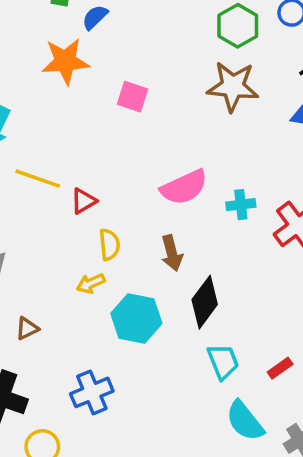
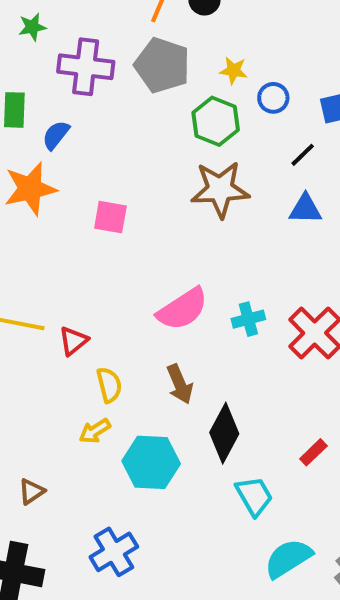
red rectangle: (280, 368) -> (313, 452), moved
cyan semicircle: (245, 421) -> (288, 558), turned 105

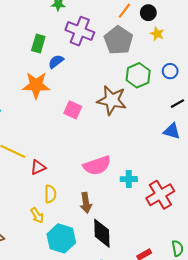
yellow star: (234, 71) -> (157, 34), moved
brown star: (220, 189) -> (112, 100), moved
yellow arrow: (95, 431) -> (37, 215), turned -105
black diamond: (224, 433) -> (102, 233), turned -44

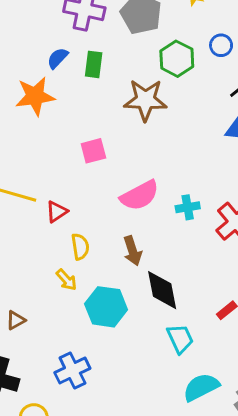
green rectangle: (38, 44) -> (94, 64), moved
pink square: (73, 110) -> (93, 151), moved, turned -30

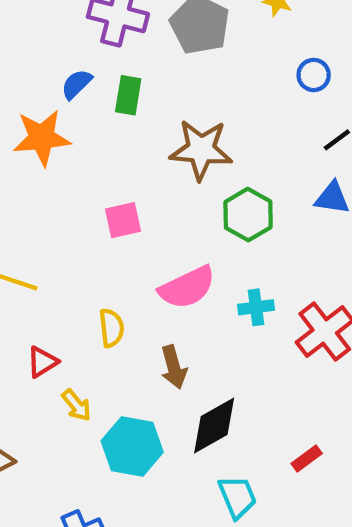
green hexagon: (177, 59) -> (248, 215), moved
red triangle: (57, 212) -> (42, 362), moved
yellow semicircle: (80, 247) -> (111, 328), moved
black diamond: (162, 290) -> (214, 426), turned 69

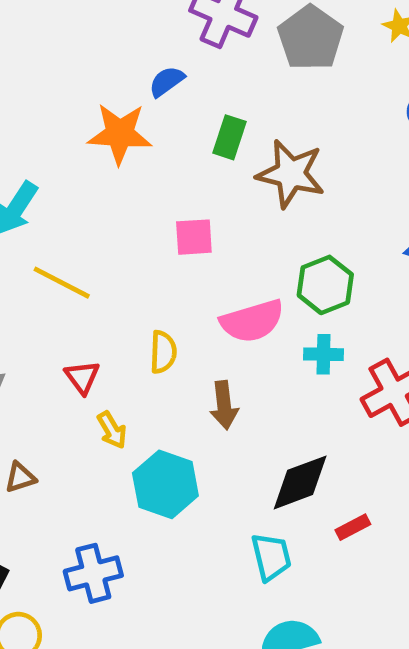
green rectangle: (128, 95) -> (229, 137), moved
green hexagon: (248, 215) -> (325, 285), moved
red triangle: (42, 362) -> (82, 377), turned -44
black diamond: (214, 426) -> (300, 482), moved

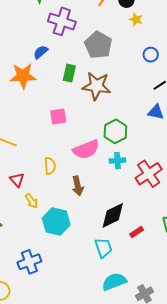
gray pentagon: (311, 38) -> (98, 45), moved

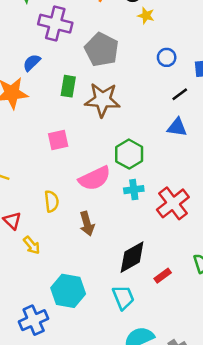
cyan hexagon: (56, 222) -> (68, 291), moved

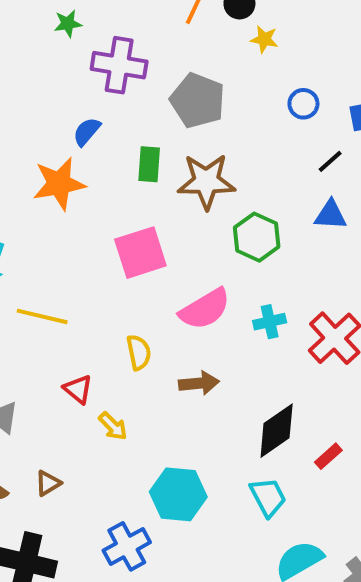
pink square: (58, 140) -> (140, 253), size x1.5
green hexagon: (129, 154) -> (257, 237), moved
brown arrow: (87, 224) -> (199, 383), turned -75

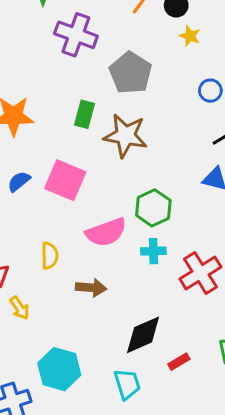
blue semicircle: (87, 132) -> (19, 181), moved
green hexagon: (257, 237) -> (153, 208), moved
pink square: (140, 253) -> (65, 180), turned 30

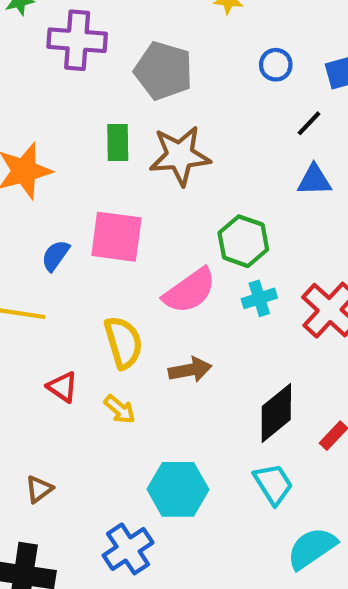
yellow semicircle: (50, 256) -> (123, 342), size x1.4
yellow arrow: (19, 308) -> (120, 409), moved

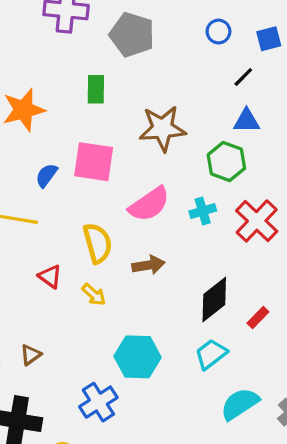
brown star: (180, 156) -> (162, 128), moved
green hexagon: (243, 241) -> (226, 162), moved
cyan trapezoid: (273, 484) -> (211, 354), turned -96

